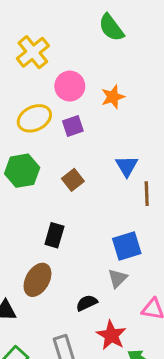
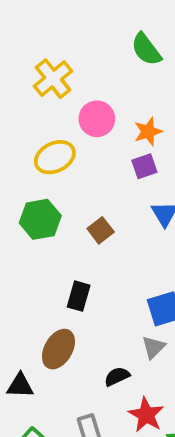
purple square: (73, 126) -> (144, 166), moved

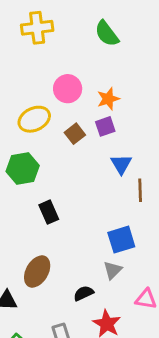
yellow cross: (53, 79) -> (37, 28), moved, turned 32
brown square: (101, 230) -> (75, 134), moved
black rectangle: (79, 296) -> (49, 212), moved, turned -40

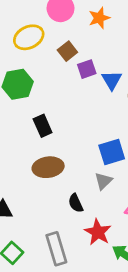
purple square: (105, 126) -> (87, 69), moved
brown ellipse: (37, 272) -> (48, 167), moved, turned 52
black semicircle: (84, 293) -> (76, 203), turned -90

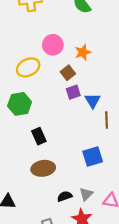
brown square: (67, 51) -> (68, 73), moved
gray triangle: (103, 181) -> (86, 194), moved
black semicircle: (76, 203) -> (65, 196), turned 96

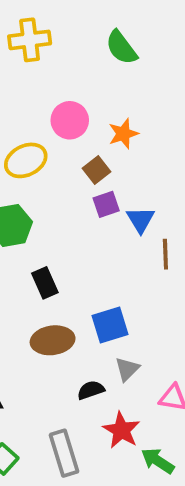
blue square: (93, 157) -> (110, 325), moved
gray triangle: (86, 194) -> (127, 369), moved

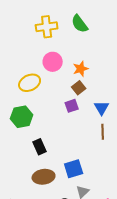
yellow cross: (30, 40) -> (47, 27), moved
brown square: (97, 170) -> (79, 88), moved
blue triangle: (141, 220) -> (102, 108), moved

